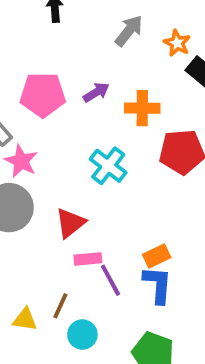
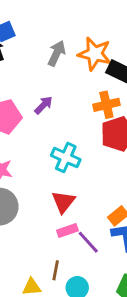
orange star: (177, 43) -> (95, 54), size x1.6
orange cross: (142, 108) -> (106, 105), moved
red triangle: (70, 223) -> (63, 202), moved

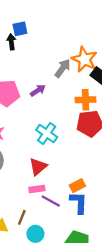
gray arrow: (57, 53) -> (63, 68), moved
purple line: (88, 242) -> (51, 201), turned -30

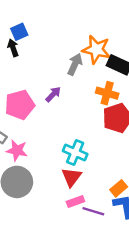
orange cross: (86, 100) -> (107, 93), turned 30
cyan cross: (47, 134) -> (75, 152), moved

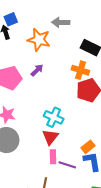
orange star: (96, 50) -> (39, 40), moved
gray arrow: (75, 64) -> (61, 22), moved, turned -114
pink rectangle: (75, 202) -> (53, 157), turned -72

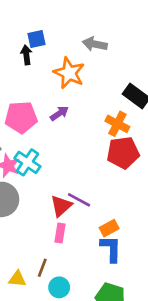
gray arrow: (61, 22) -> (95, 44), moved
cyan cross: (54, 117) -> (27, 162), moved
purple line: (67, 165) -> (79, 200), moved

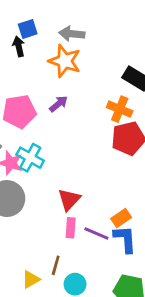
gray arrow: (95, 44) -> (72, 34), moved
purple line: (79, 200) -> (96, 233), moved
yellow triangle: (17, 279) -> (31, 279), turned -30

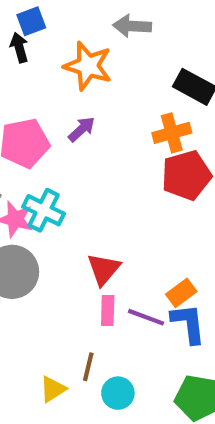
gray arrow: (72, 34) -> (132, 26), moved
orange cross: (120, 109) -> (172, 133), turned -35

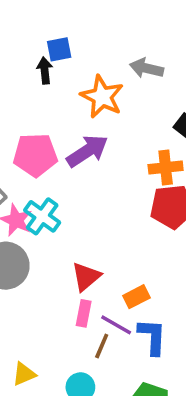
purple arrow: (82, 129) -> (87, 151), size x1.6
orange rectangle: (181, 293) -> (136, 297), moved
brown line: (88, 367) -> (102, 346), moved

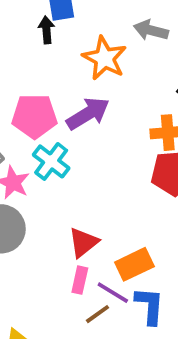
cyan cross: (42, 216) -> (51, 161), moved
orange rectangle: (136, 297) -> (134, 264), size x1.4
brown line: (102, 346) -> (97, 314), turned 30

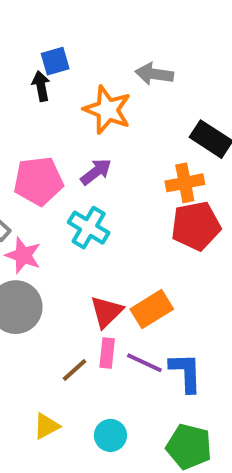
purple arrow: (88, 114) -> (96, 172), size x0.7
cyan cross: (51, 161) -> (89, 228), moved
orange rectangle: (134, 264) -> (152, 309), moved
brown line: (97, 314) -> (74, 370), moved

